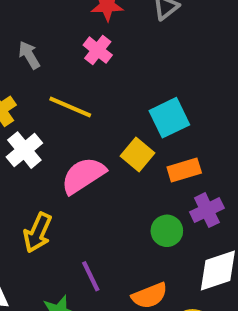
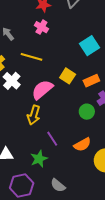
cyan square: (169, 118) -> (90, 46), moved
yellow arrow: (38, 233) -> (34, 115), moved

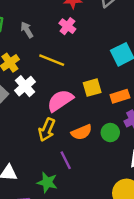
yellow square: (68, 76) -> (92, 88), turned 35
orange semicircle: (82, 145) -> (82, 132), moved
green star: (39, 159) -> (47, 182), turned 30

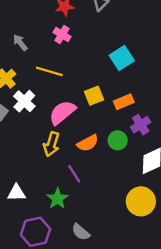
green star: (47, 182) -> (57, 199), turned 30

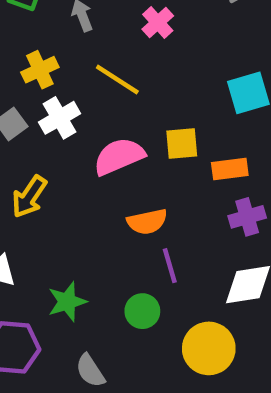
green circle: (118, 140) -> (142, 311), moved
yellow arrow: (51, 144) -> (29, 197), moved
purple line: (74, 174) -> (170, 266), moved

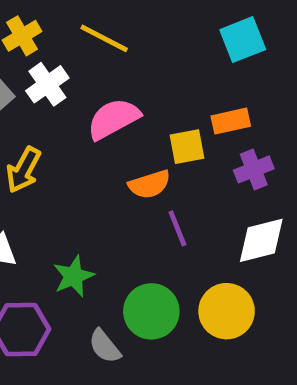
yellow square: (182, 144) -> (187, 147), moved
green circle: (142, 311) -> (151, 311), moved, size x1.5

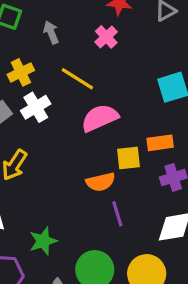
pink semicircle: (113, 119) -> (100, 118), moved

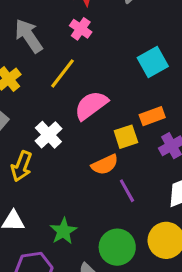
gray arrow: (51, 32) -> (29, 36), size x1.6
yellow line: (77, 79) -> (62, 73), turned -72
white cross: (36, 107) -> (48, 135), moved

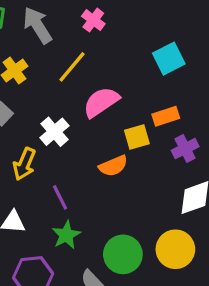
purple line: (127, 191) -> (60, 197), moved

